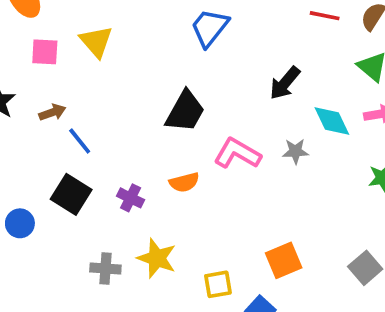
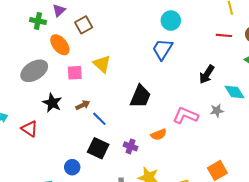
black trapezoid: (185, 111) -> (140, 96), moved

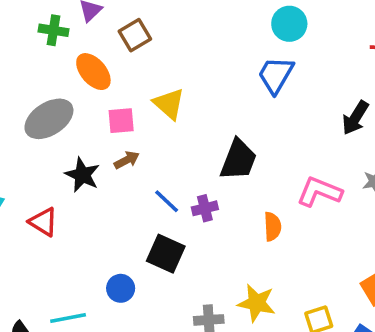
brown arrow: (83, 105) -> (127, 160), moved
orange semicircle: (159, 134) -> (273, 227), turned -70
purple cross: (130, 146) -> (205, 208), moved, turned -32

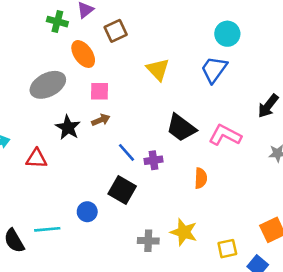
yellow triangle: (169, 104) -> (158, 69), moved
black trapezoid: (238, 160) -> (181, 128), turned 100
pink L-shape: (319, 192) -> (225, 135), moved
red triangle: (43, 222) -> (36, 158), turned -35

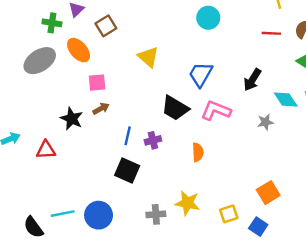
blue trapezoid: (214, 70) -> (201, 74), moved
gray ellipse: (48, 85) -> (40, 61), moved
blue line: (127, 152) -> (128, 136), turned 60
blue circle: (87, 212) -> (99, 215), moved, size x1.5

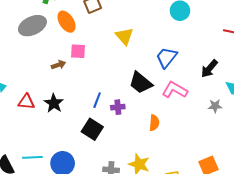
brown arrow: (101, 109) -> (58, 65), moved
black star: (72, 119) -> (54, 103), moved

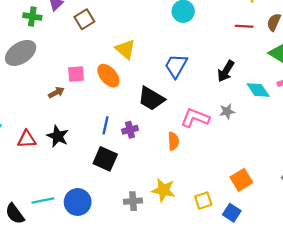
orange ellipse: (67, 22) -> (108, 76), moved
pink L-shape: (175, 90) -> (195, 118), moved
gray star: (215, 106) -> (227, 111), moved

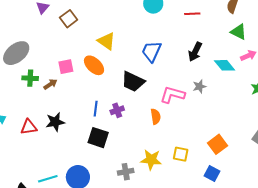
green cross: (32, 17) -> (30, 78), moved
red line: (244, 26) -> (192, 14), moved
black star: (58, 136) -> (55, 122), turned -30
yellow square: (203, 201) -> (181, 154), moved, turned 35

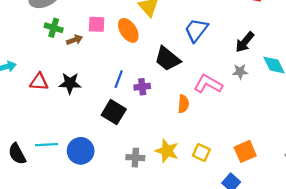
gray star: (199, 86) -> (240, 72), moved

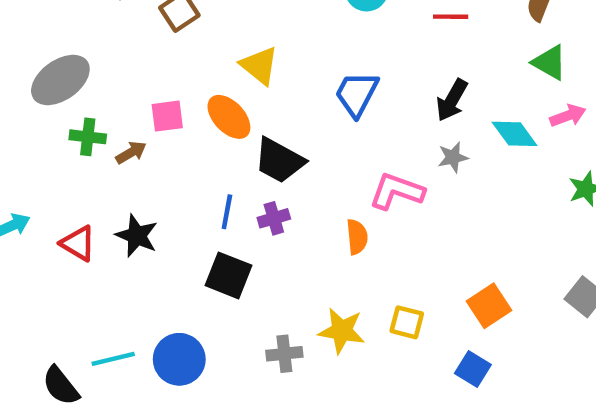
black trapezoid: (167, 59) -> (279, 161), moved
red triangle: (39, 82) -> (78, 243), turned 36
black star: (70, 83) -> (137, 236), turned 30

